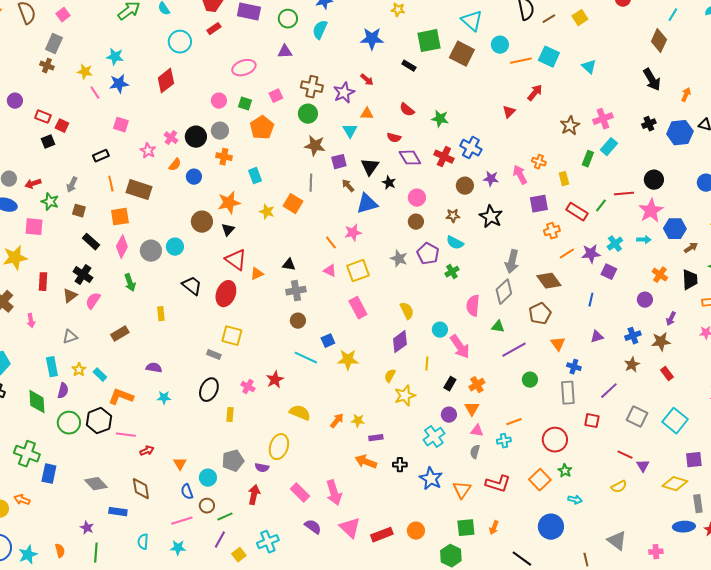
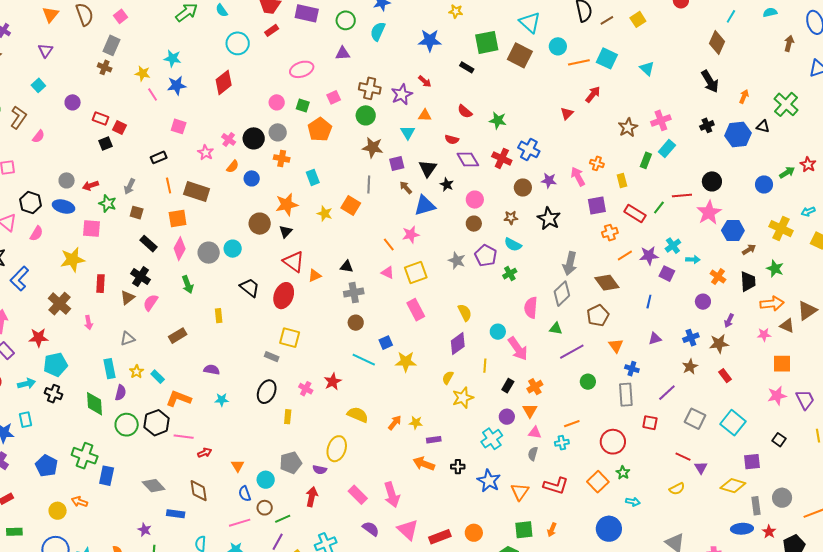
cyan arrow: (644, 240) -> (693, 260), moved

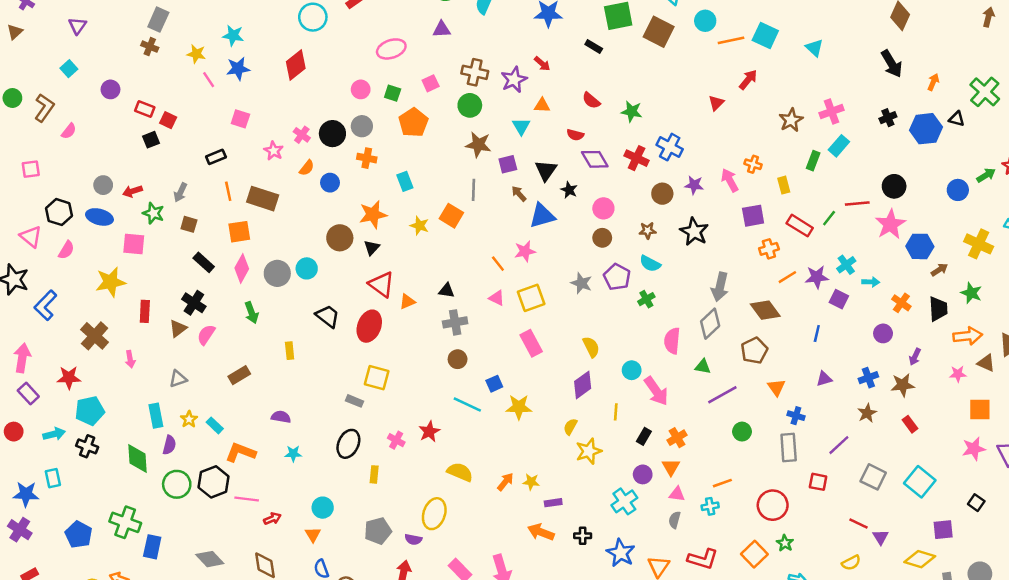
cyan circle: (266, 480) -> (323, 508), moved

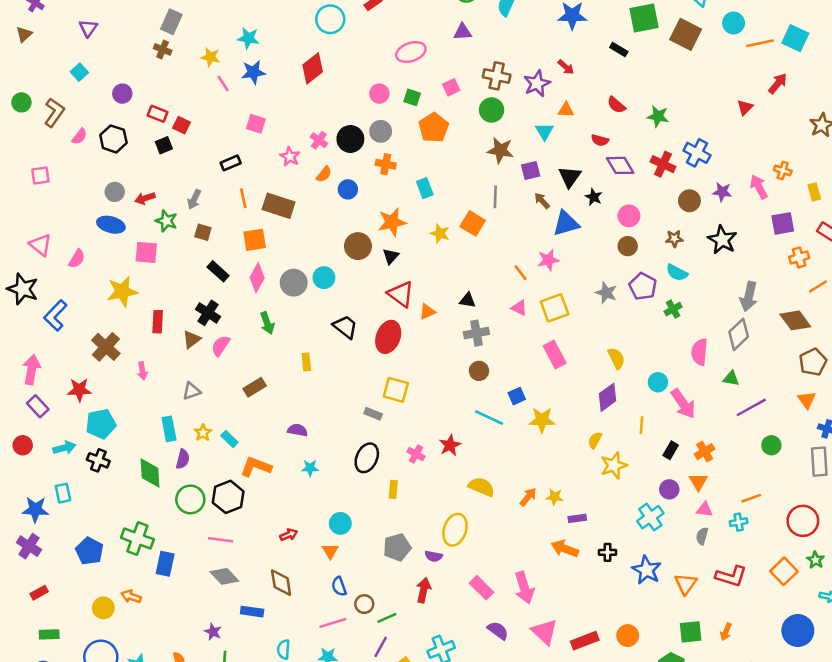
black hexagon: (59, 212) -> (113, 139), moved
brown pentagon: (754, 351) -> (813, 362), moved
pink line: (247, 499) -> (221, 540), moved

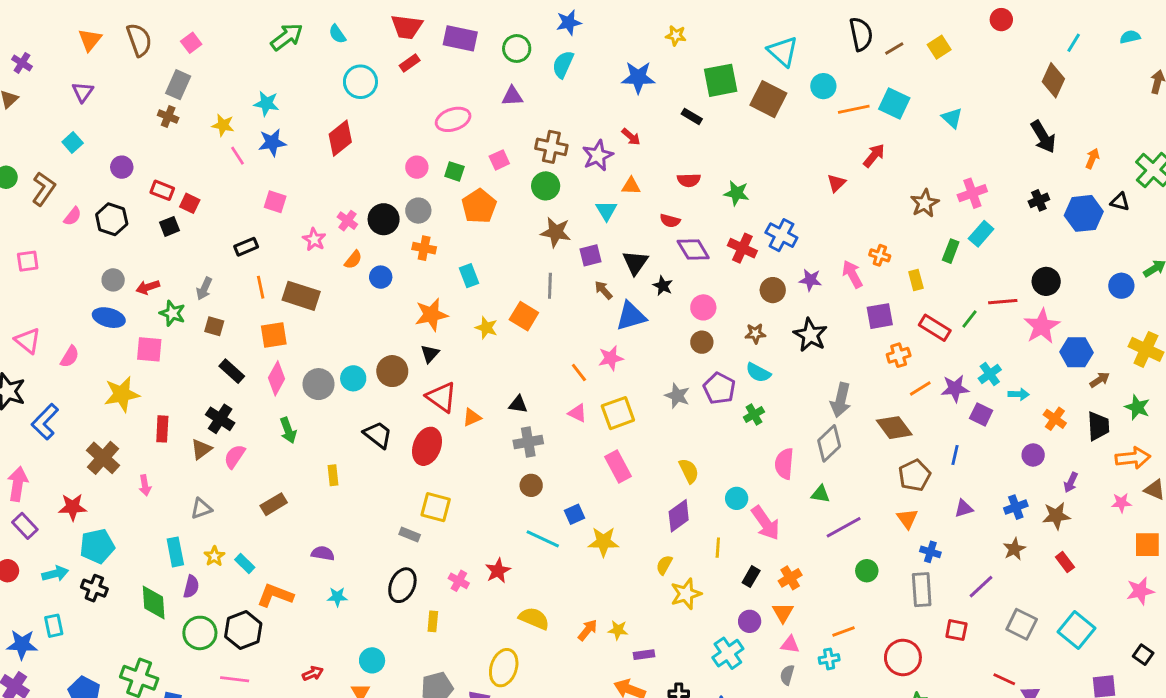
red semicircle: (616, 105) -> (689, 180), turned -42
brown circle: (358, 246) -> (392, 371), moved

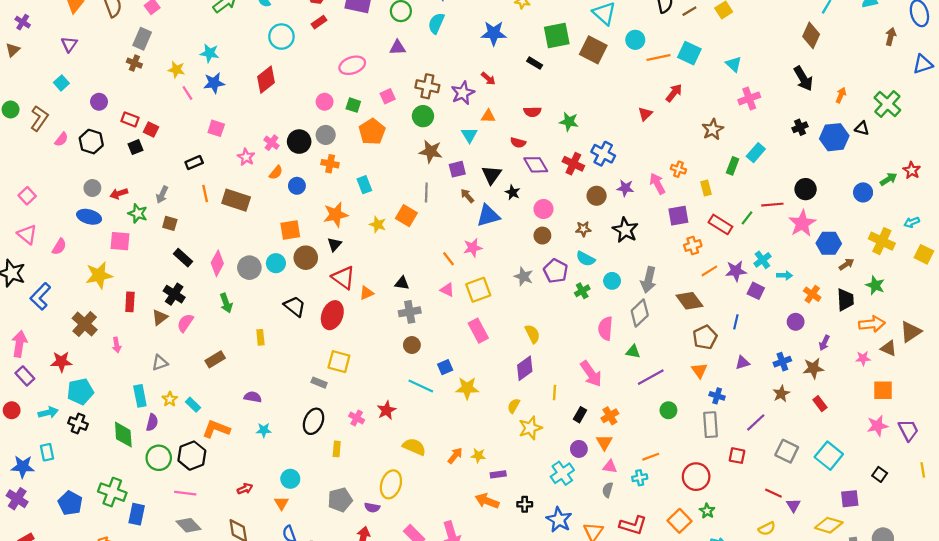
pink cross: (972, 193) -> (749, 98), moved
pink square: (28, 261) -> (27, 196), moved, turned -35
orange square: (274, 335) -> (290, 230), moved
cyan circle: (737, 498) -> (612, 281), moved

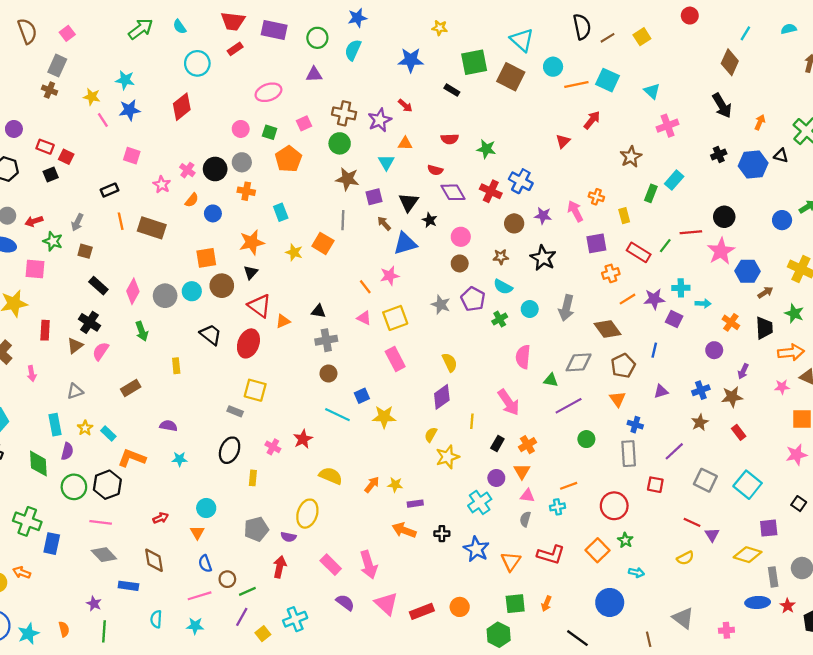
cyan cross: (762, 260) -> (681, 288), turned 35
gray diamond: (640, 313) -> (579, 362), moved, turned 40

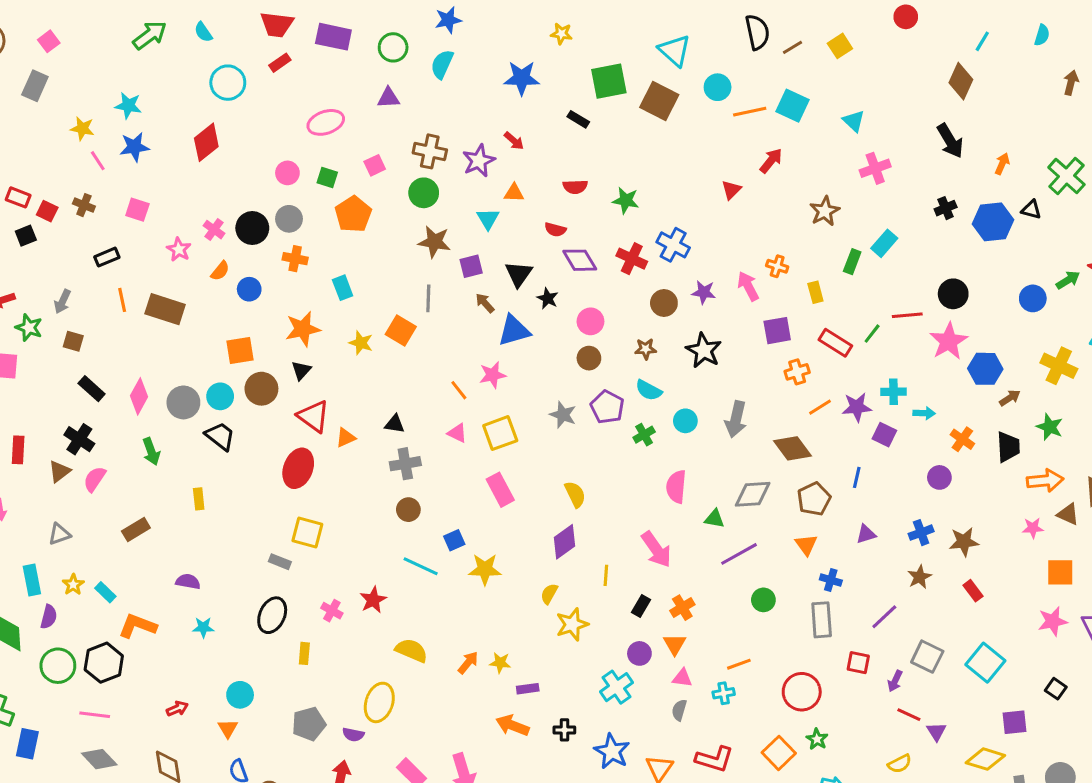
cyan semicircle: (789, 29) -> (1042, 35), turned 120
brown cross: (49, 90) -> (84, 205), moved
black trapezoid: (211, 335) -> (220, 436), moved
purple arrow: (743, 371) -> (895, 681), moved

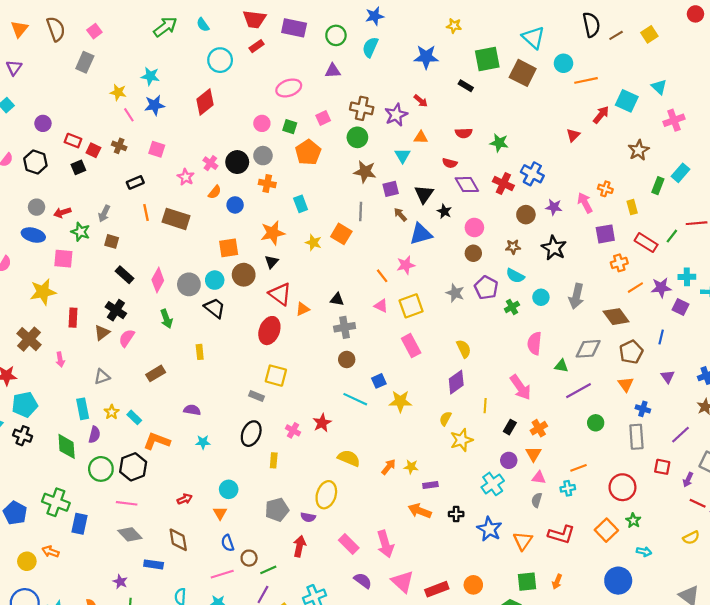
cyan square: (793, 106) -> (627, 101), moved
purple triangle: (866, 534) -> (668, 377), turned -48

